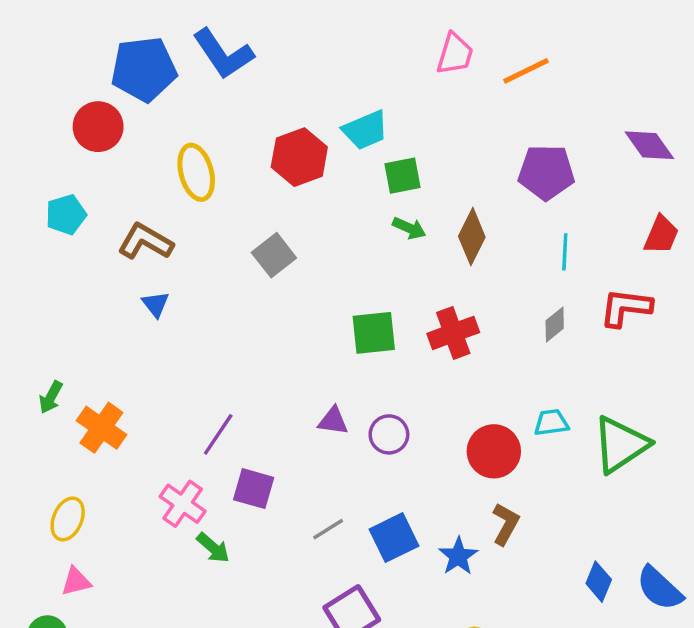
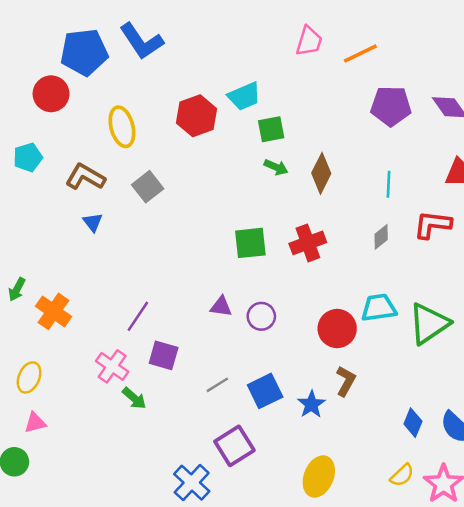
purple pentagon: (546, 172) -> (391, 106), moved
gray square: (274, 255) -> (148, 187), moved
cyan trapezoid: (551, 423) -> (379, 308), size x1.4

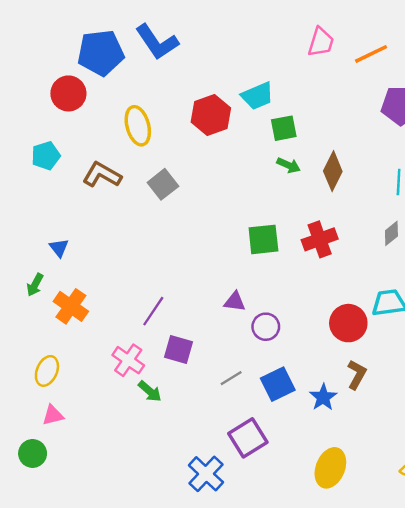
blue triangle: (93, 222) -> (59, 248), moved
purple circle: (261, 316) -> (266, 327), moved

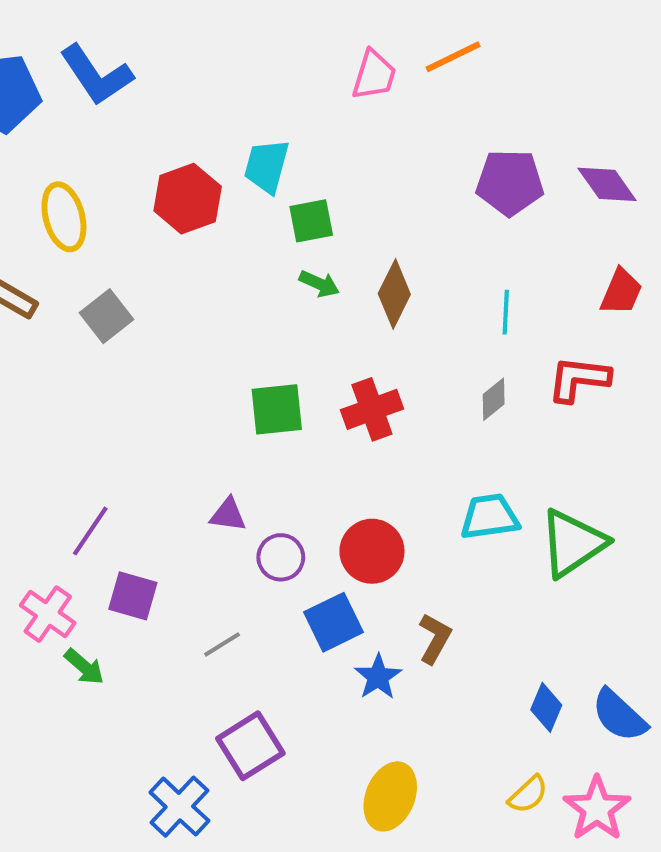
orange line: (371, 54) -> (453, 57), moved
cyan trapezoid: (257, 96) -> (267, 166), turned 128
red circle: (348, 323) -> (372, 551), moved
blue square: (278, 384) -> (333, 622), moved

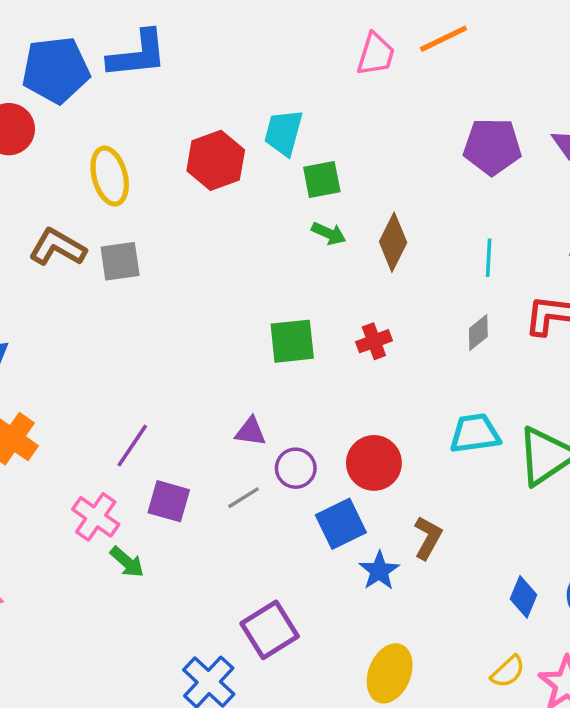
blue L-shape: (96, 75) -> (137, 54), turned -62
gray square: (106, 316) -> (120, 261), moved, turned 30
red cross: (372, 409) -> (374, 341), size x0.7
gray line: (222, 644) -> (244, 498), moved

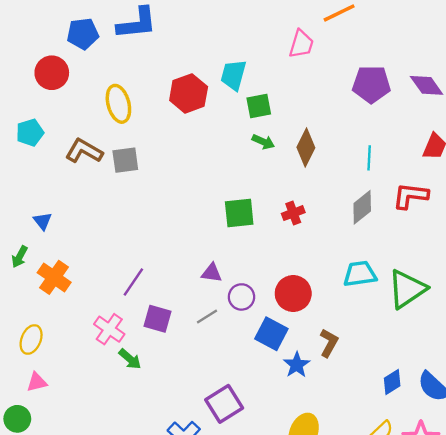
pink trapezoid: (376, 54) -> (301, 44), moved
blue pentagon: (56, 70) -> (83, 34), size x0.7
gray diamond: (478, 333) -> (362, 207), size x1.4
blue square: (341, 524) -> (271, 334), turned -36
blue diamond: (524, 597) -> (392, 382), turned 35

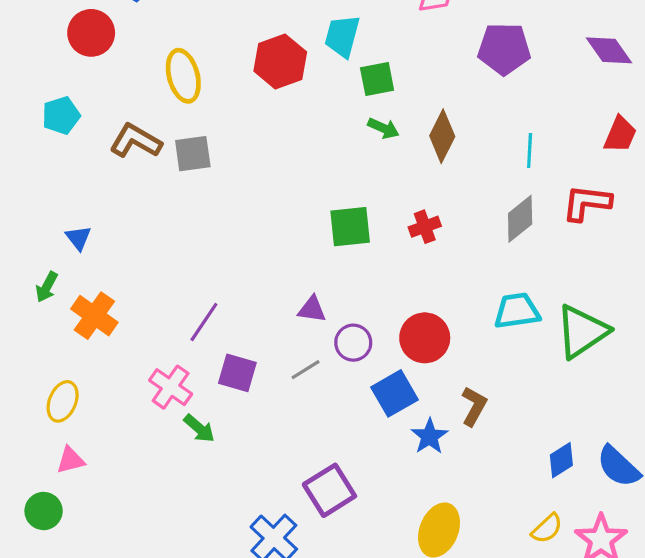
purple pentagon: (371, 84) -> (504, 49), moved
blue square: (271, 334) -> (395, 393), turned 32

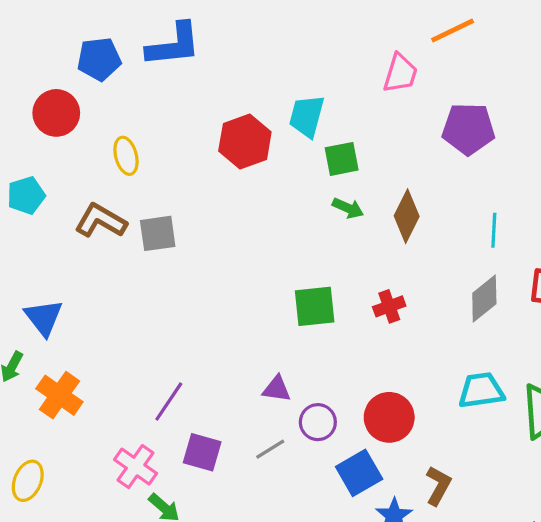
yellow ellipse: (183, 76) -> (126, 156), moved, size x0.7
blue triangle: (78, 238) -> (44, 317), size x1.5

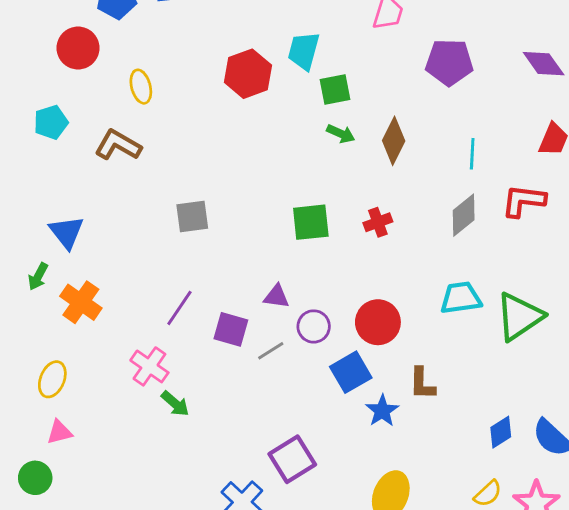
gray square: (158, 233) -> (192, 217), moved
purple square: (202, 452) -> (231, 329), moved
brown L-shape: (438, 486) -> (422, 384), turned 152

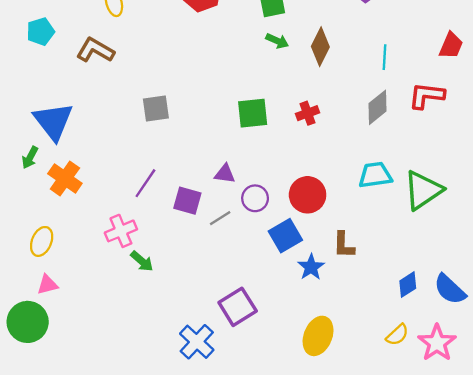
blue triangle: (67, 232) -> (53, 121), size x1.4
pink cross: (149, 366) -> (121, 231), turned 32
green circle: (35, 478) -> (28, 322), size x1.5

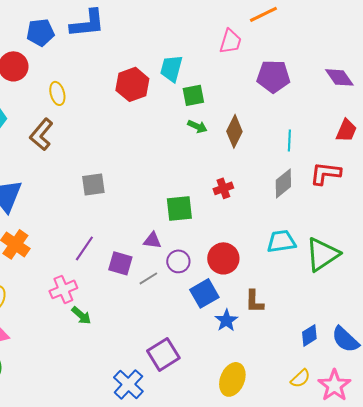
brown L-shape: (95, 50) -> (41, 134), turned -80
green square: (253, 113) -> (179, 208), moved

